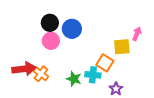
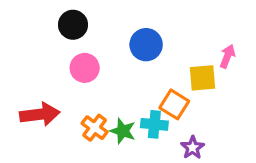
black circle: (50, 23) -> (73, 25), moved
blue circle: (72, 29) -> (146, 45), moved
orange cross: (41, 74) -> (95, 128), moved

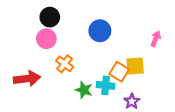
pink circle: (85, 68) -> (46, 39), moved
yellow square: (202, 78) -> (135, 66), moved
orange cross: (95, 128) -> (65, 64), moved

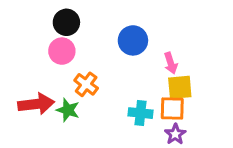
pink arrow: (156, 39) -> (171, 63), moved, turned 140
orange square: (119, 72) -> (172, 108), moved, turned -30
green star: (84, 90) -> (68, 110), moved

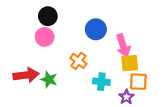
pink arrow: (171, 63) -> (123, 46), size x1.5
orange cross: (86, 84) -> (78, 61), moved
orange square: (172, 108) -> (138, 82), moved

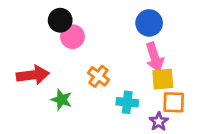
blue circle: (96, 29) -> (149, 23), moved
pink circle: (45, 37) -> (72, 37), moved
red arrow: (26, 75) -> (33, 75), moved

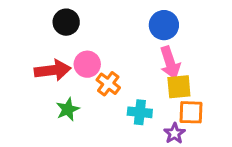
pink circle: (72, 37) -> (87, 64), moved
red arrow: (33, 75) -> (53, 70), moved
green star: (62, 100) -> (68, 109), turned 30

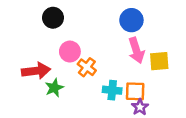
red arrow: (53, 70) -> (36, 71), moved
yellow square: (179, 87) -> (159, 61), moved
orange square: (191, 112) -> (135, 91), moved

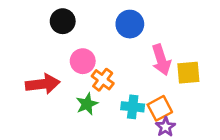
blue circle: (131, 20) -> (130, 24), moved
green star: (54, 88) -> (87, 104), moved
orange square: (135, 91) -> (160, 108), turned -30

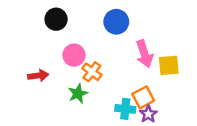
red arrow: (43, 84) -> (38, 76), size x0.7
cyan cross: (133, 107) -> (125, 109), moved

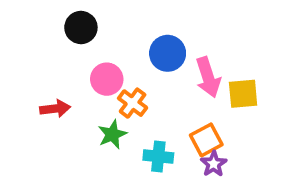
blue circle: (116, 22) -> (168, 53), moved
cyan cross: (125, 109) -> (158, 156), moved

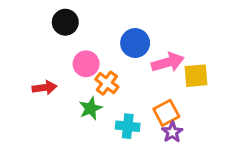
pink arrow: (208, 77) -> (168, 62), turned -88

